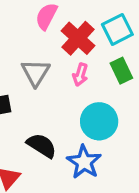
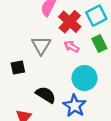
pink arrow: (80, 75) -> (71, 47), turned 104

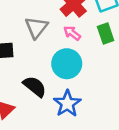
cyan circle: (84, 78) -> (67, 64), moved

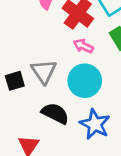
gray triangle: (36, 27) -> (44, 72), moved

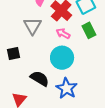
gray triangle: (44, 72) -> (32, 26), moved

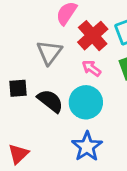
black semicircle: (40, 79) -> (50, 101), moved

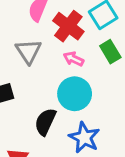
black semicircle: (50, 101) -> (45, 122), moved, turned -92

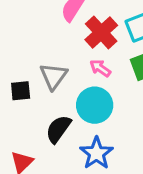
gray triangle: (28, 51) -> (54, 76), moved

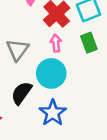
pink arrow: (100, 68) -> (56, 43), turned 48

